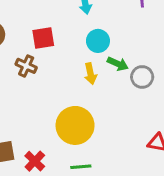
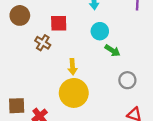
yellow arrow: (90, 74) -> (73, 67), moved
gray circle: (142, 77) -> (127, 80), moved

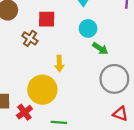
gray circle: (127, 80) -> (114, 79), size x1.6
yellow circle: (74, 93) -> (42, 90), moved

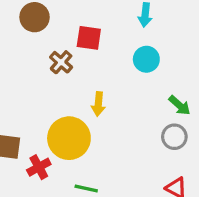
green arrow: (100, 48) -> (180, 105), moved
gray circle: (114, 79) -> (174, 137), size x0.6

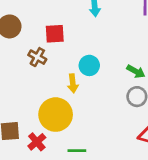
cyan circle: (146, 59) -> (89, 65), moved

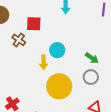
yellow circle: (56, 115) -> (59, 86), moved

